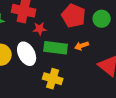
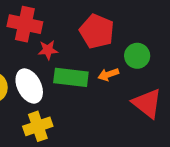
green circle: (102, 19) -> (137, 56), moved
yellow cross: (53, 79) -> (38, 126), moved, turned -36

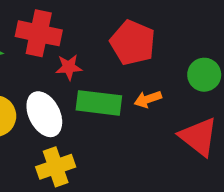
green circle: (137, 56) -> (204, 75), moved

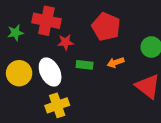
green rectangle: (99, 103) -> (85, 65), size x0.6

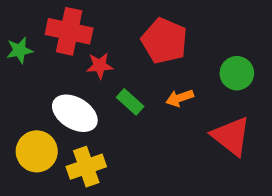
green rectangle: (85, 65) -> (130, 102), turned 35
white ellipse: (50, 72) -> (75, 113), turned -32
yellow circle: (19, 73) -> (37, 151), moved

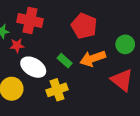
red star: (100, 66) -> (17, 45), moved
orange arrow: (180, 98) -> (93, 58), size x1.6
yellow cross: (86, 167) -> (57, 90), moved

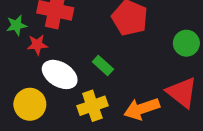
orange arrow: (93, 58) -> (142, 109), moved

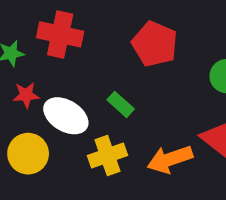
red star: (37, 45) -> (26, 95), moved

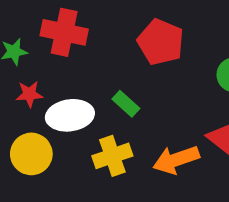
white ellipse: (66, 116) -> (70, 115), turned -39

